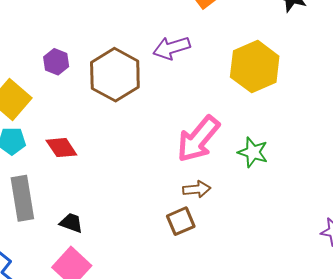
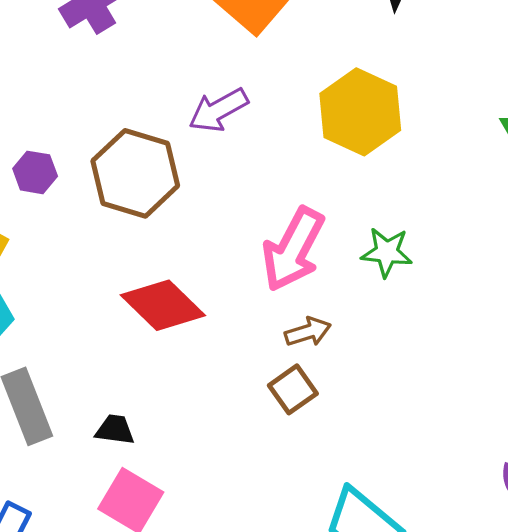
red diamond: (61, 148) -> (163, 305), moved, size x1.5

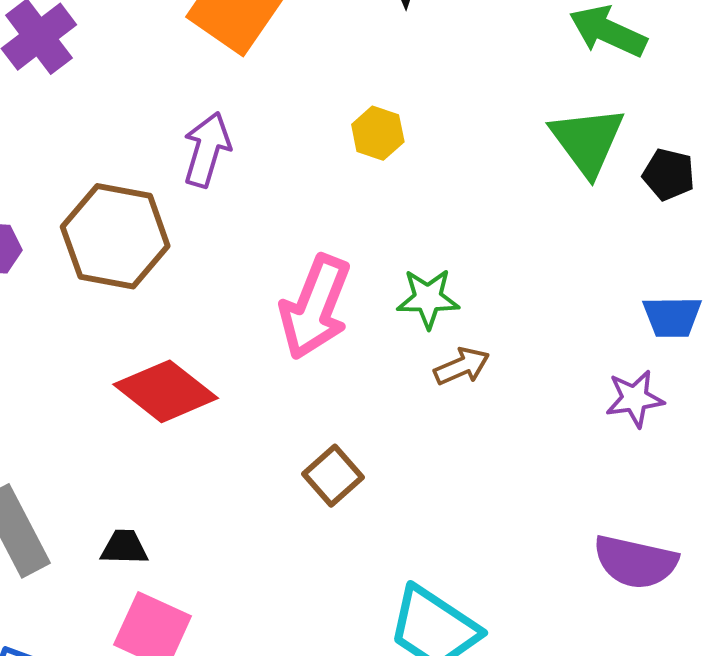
purple arrow: (218, 110) -> (207, 149), turned 142
yellow hexagon: (360, 112) -> (378, 133), size x0.5
brown arrow: (308, 332) -> (462, 366), moved

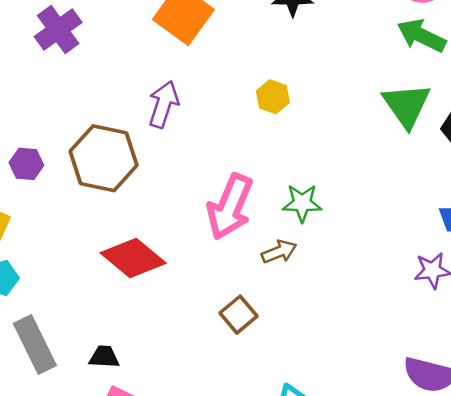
brown arrow: (462, 366) -> (279, 252), moved

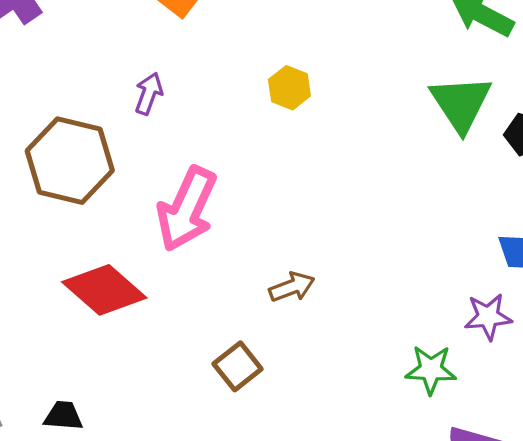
purple arrow: (164, 104) -> (149, 94), size x0.7
green star: (302, 203) -> (431, 370), moved
pink arrow: (230, 207) -> (187, 209), moved

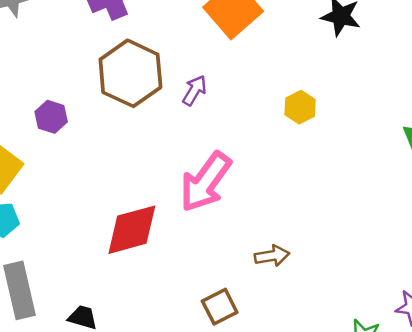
brown hexagon: (70, 161) -> (130, 73), moved
red diamond: (104, 290) -> (132, 230), turned -68

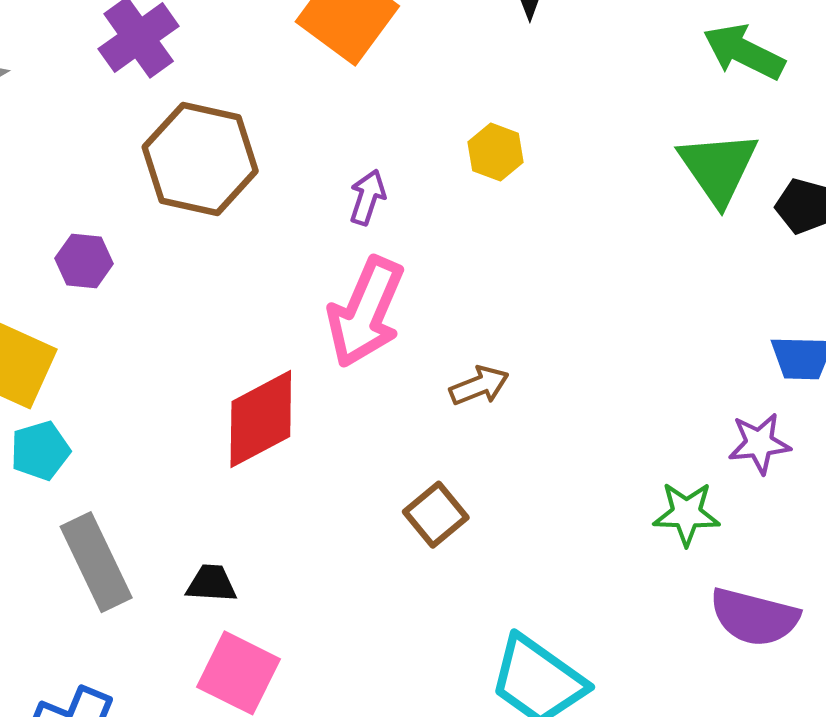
purple arrow: (194, 90) -> (367, 197), moved
brown arrow: (272, 256) -> (479, 386), moved

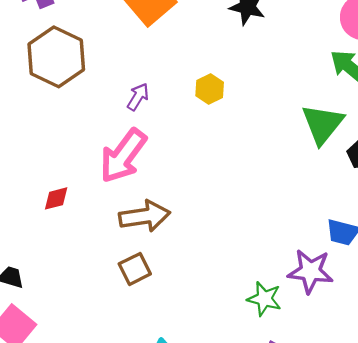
brown arrow: (479, 386) -> (145, 216), moved, size x1.6
red diamond: (261, 419) -> (56, 198), size x0.5
purple star: (759, 443) -> (310, 271), size x1.4

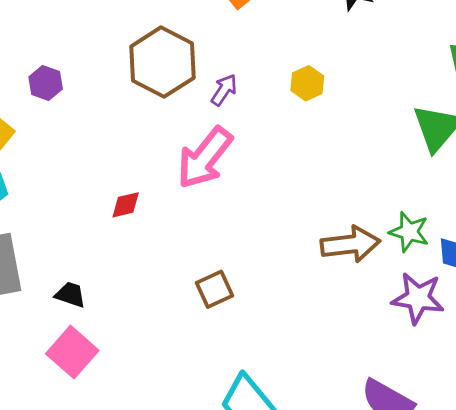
brown hexagon: (56, 57) -> (163, 62), moved
brown arrow: (145, 216) -> (350, 244), moved
green star: (264, 299) -> (409, 232), moved

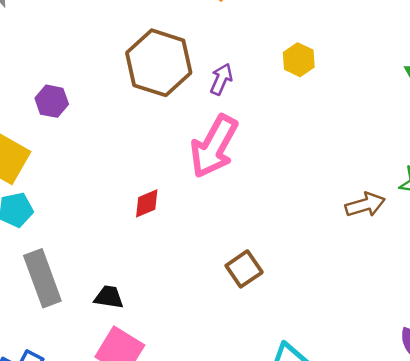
brown arrow: (350, 244) -> (365, 205), size x0.7

